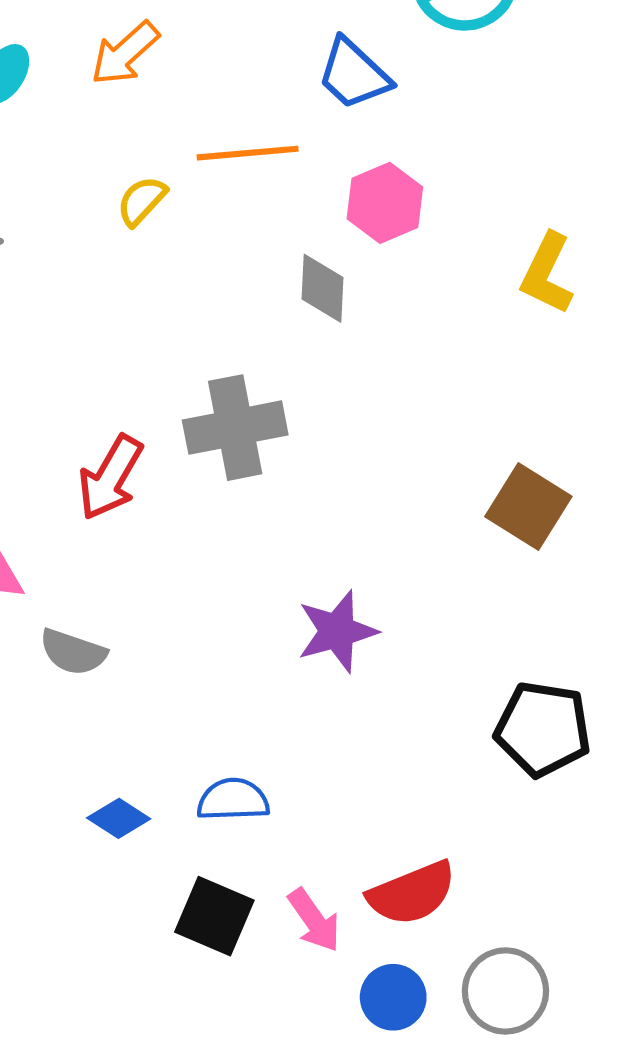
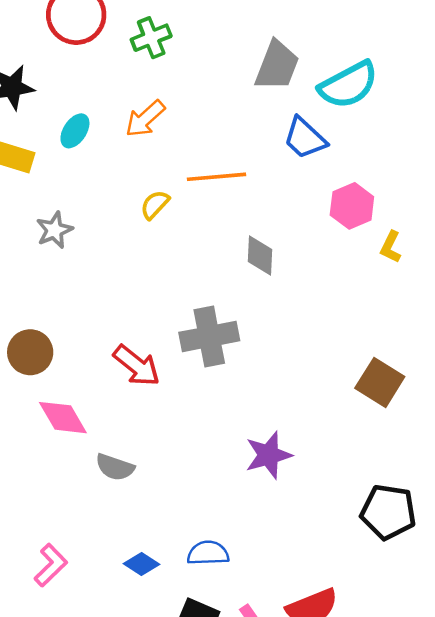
blue trapezoid: (354, 74) -> (305, 138), moved
pink hexagon: (385, 203) -> (352, 206), moved
yellow L-shape: (547, 274) -> (391, 247), size x0.7
red arrow: (110, 477) -> (137, 366), turned -81

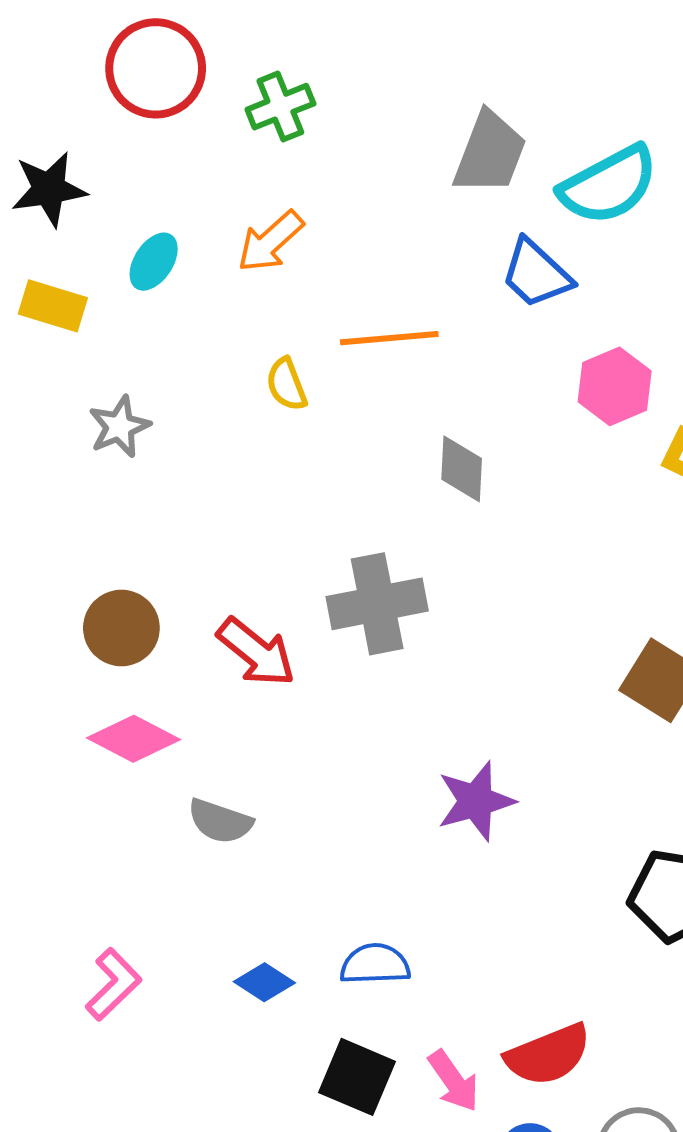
yellow semicircle: (155, 205) -> (286, 384), turned -64
brown circle: (30, 352) -> (121, 628), moved
pink diamond: (63, 418) -> (133, 739), turned -32

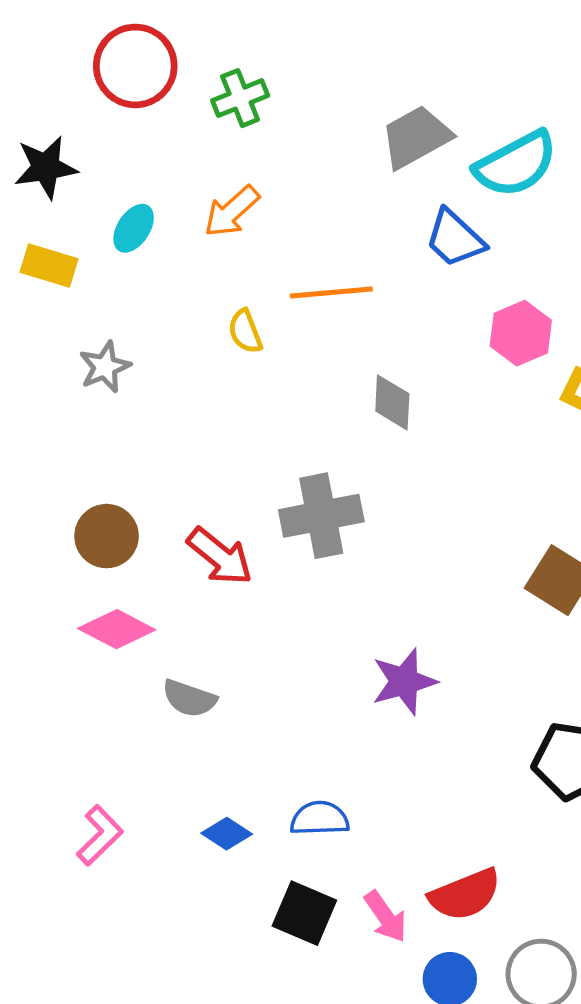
gray trapezoid: (490, 153) -> (416, 137), turned -140

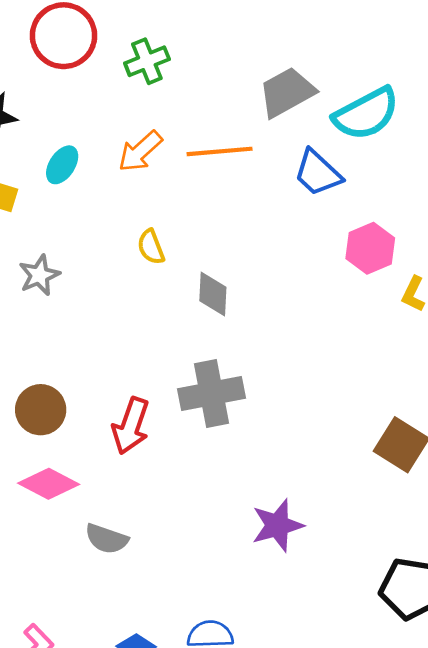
orange line: (331, 293) -> (220, 151), moved
gray diamond: (392, 402) -> (213, 294), moved
red arrow: (220, 556) -> (131, 426), turned 70

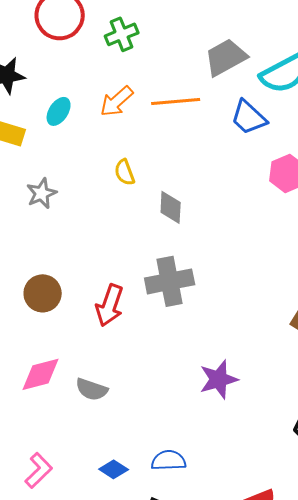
pink diamond: (49, 484) -> (41, 374), moved, turned -42

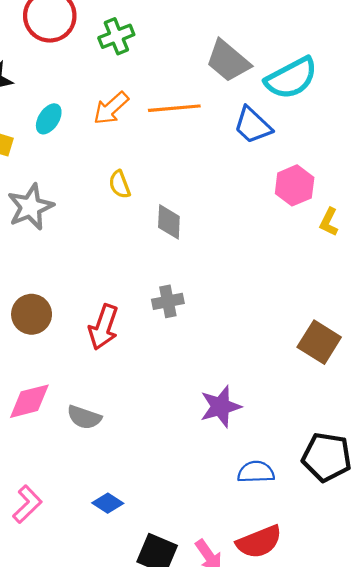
gray trapezoid: (226, 57) -> (228, 61), turned -111
gray star: (42, 193) -> (30, 207), size x1.4
gray cross: (170, 281) -> (168, 301), size x0.6
blue semicircle: (169, 460) -> (256, 472), moved

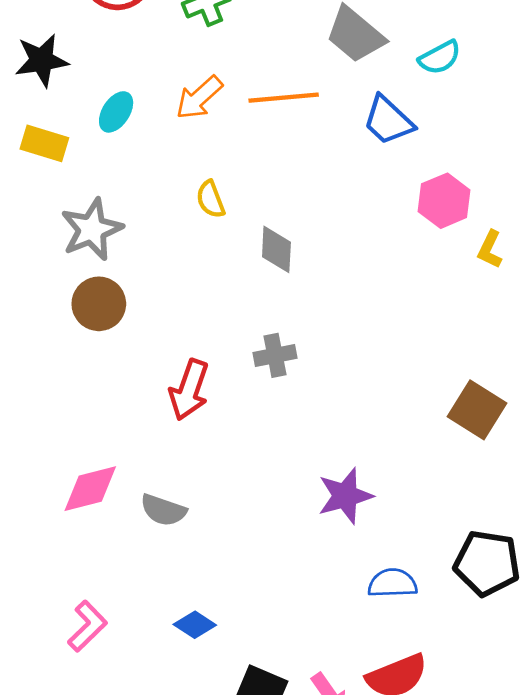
cyan semicircle: (291, 78) -> (440, 57), size x0.6
brown circle: (32, 314) -> (99, 304), moved

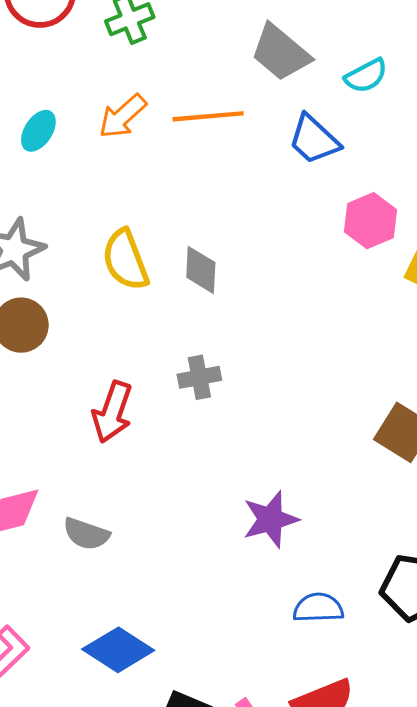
yellow semicircle: (211, 199) -> (125, 260), moved, size x1.6
blue diamond: (195, 625) -> (118, 650), size x1.6

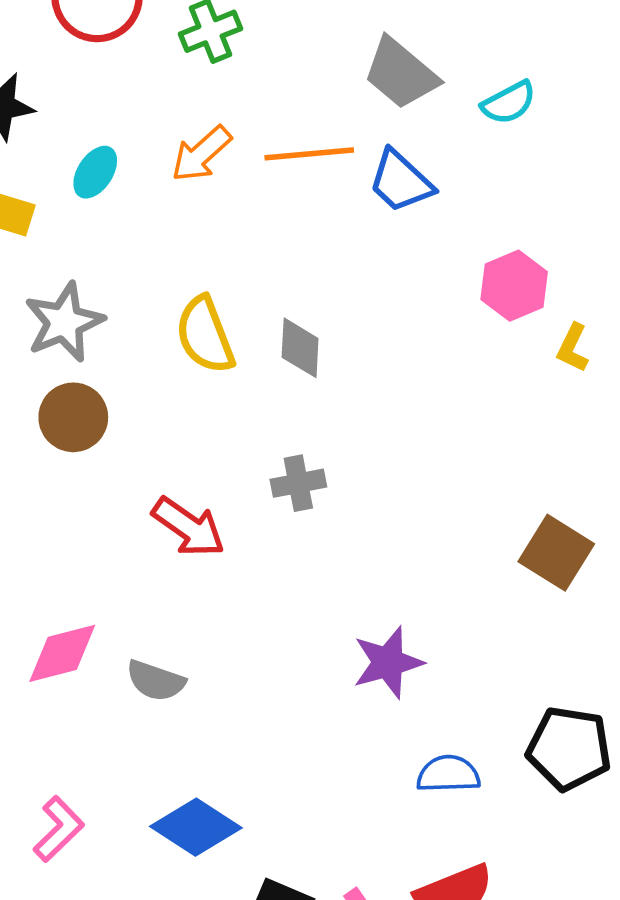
blue trapezoid: (314, 140) -> (401, 181), moved
red arrow: (112, 412) -> (189, 527), turned -74

